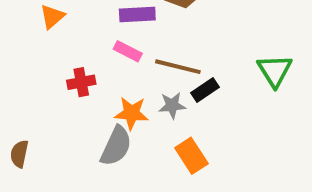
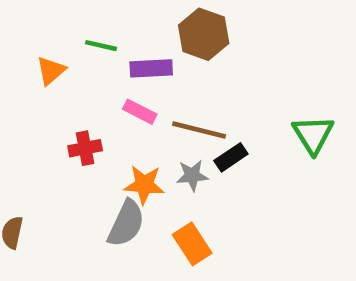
orange rectangle: (191, 156) -> (192, 244), moved

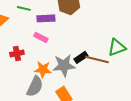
brown line: (199, 130) -> (97, 59), moved
green triangle: (313, 135) -> (117, 47), turned 42
gray star: (192, 176) -> (64, 65), size x1.6

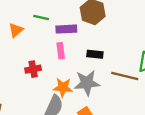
pink rectangle: (41, 37) -> (61, 51), turned 56
black rectangle: (81, 57) -> (95, 54), moved, turned 40

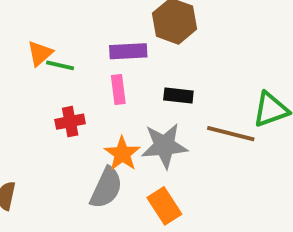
green line: (41, 18) -> (60, 65), moved
orange star: (63, 87) -> (122, 154), turned 30

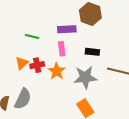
orange triangle: (40, 53) -> (22, 63), moved
orange star: (122, 154) -> (57, 71), moved
gray semicircle: (106, 188) -> (23, 99), moved

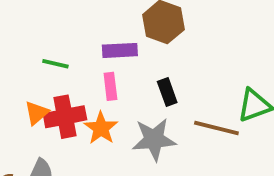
black rectangle: (92, 52) -> (167, 92), turned 64
red cross: (37, 65) -> (65, 117), size x1.5

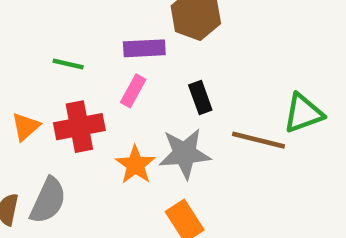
pink rectangle: (110, 86) -> (133, 91), turned 36
orange triangle: (37, 113) -> (26, 127), moved
orange star: (101, 128) -> (135, 165), moved

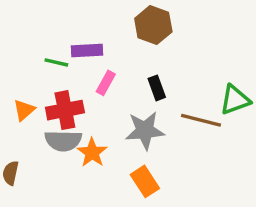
purple rectangle: (144, 48) -> (87, 51), moved
orange star: (135, 165) -> (92, 153), moved
gray semicircle: (48, 201) -> (63, 141), moved, turned 66

